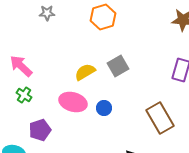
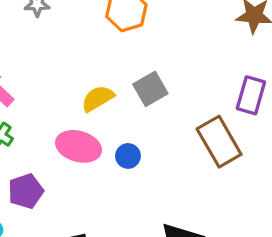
brown rectangle: (160, 118) -> (219, 142), moved

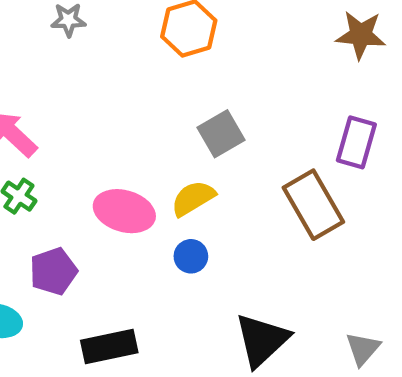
yellow semicircle: (98, 98) -> (193, 198), moved
blue circle: (128, 156) -> (191, 256), moved

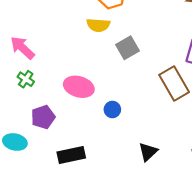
yellow semicircle: (193, 198) -> (98, 25), moved, turned -145
black triangle: (262, 340) -> (148, 152), size x0.7

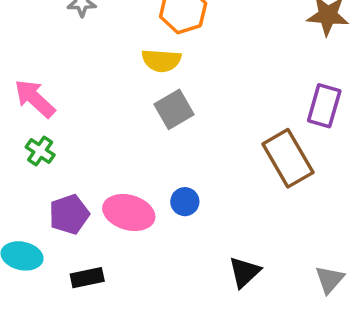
gray square: (128, 48) -> (174, 109), moved
pink ellipse: (79, 87) -> (129, 212), moved
black rectangle: (71, 155) -> (87, 278), moved, size x0.7

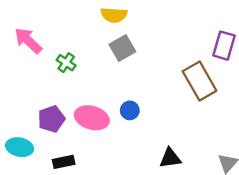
green cross: (40, 151) -> (66, 63), moved
black triangle: (245, 272) -> (170, 158), turned 35

